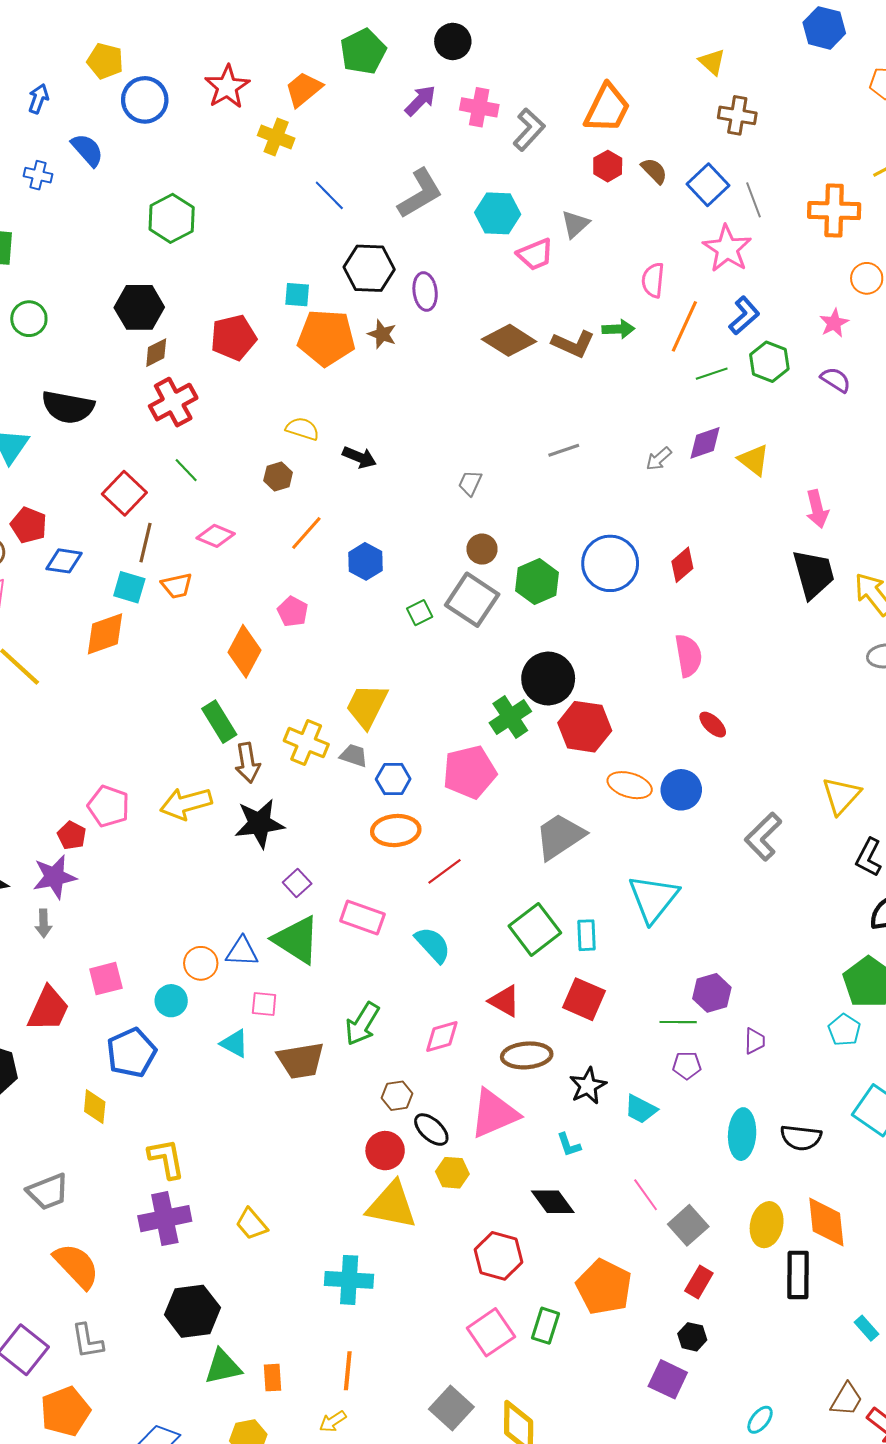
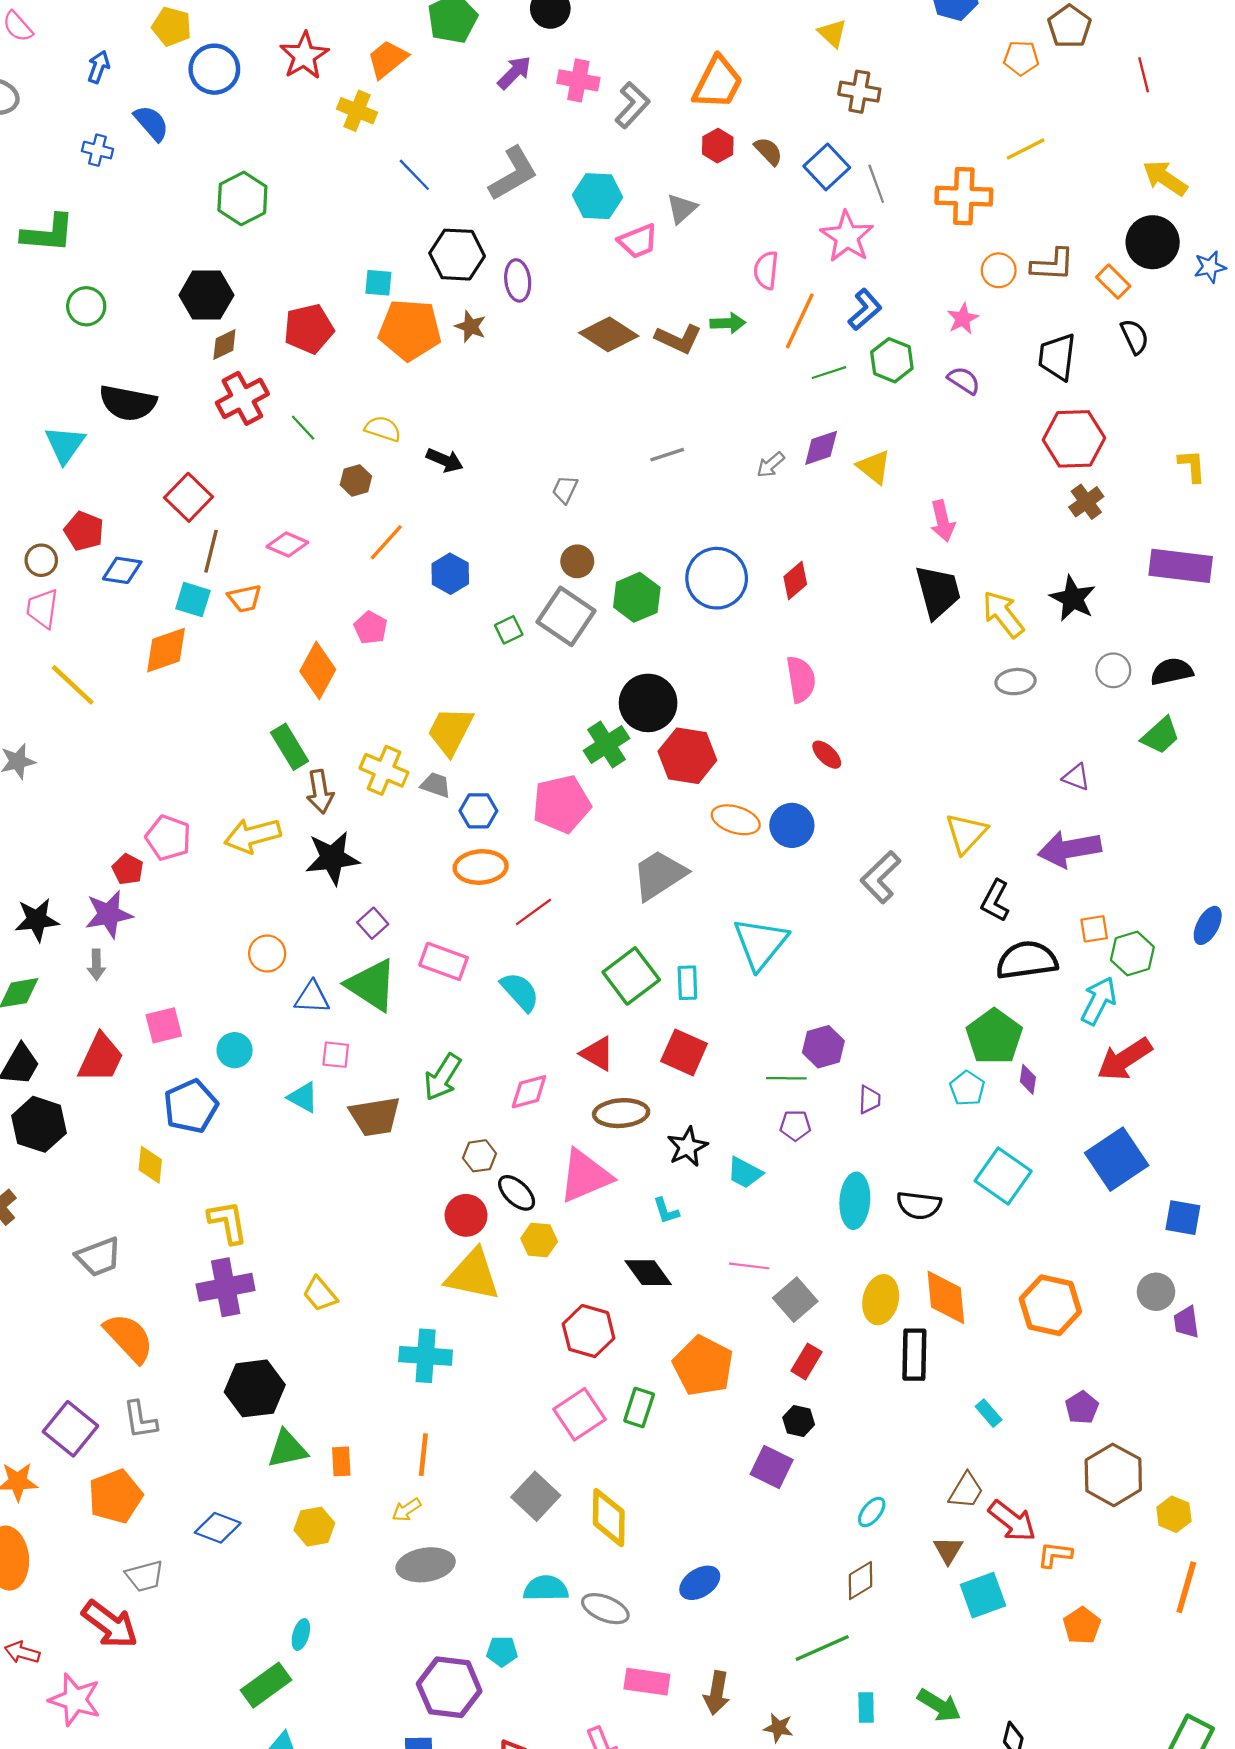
green line: (186, 470) -> (303, 428), moved
orange circle: (201, 963) -> (267, 954), moved
pink line: (646, 1195) -> (749, 1266), turned -48

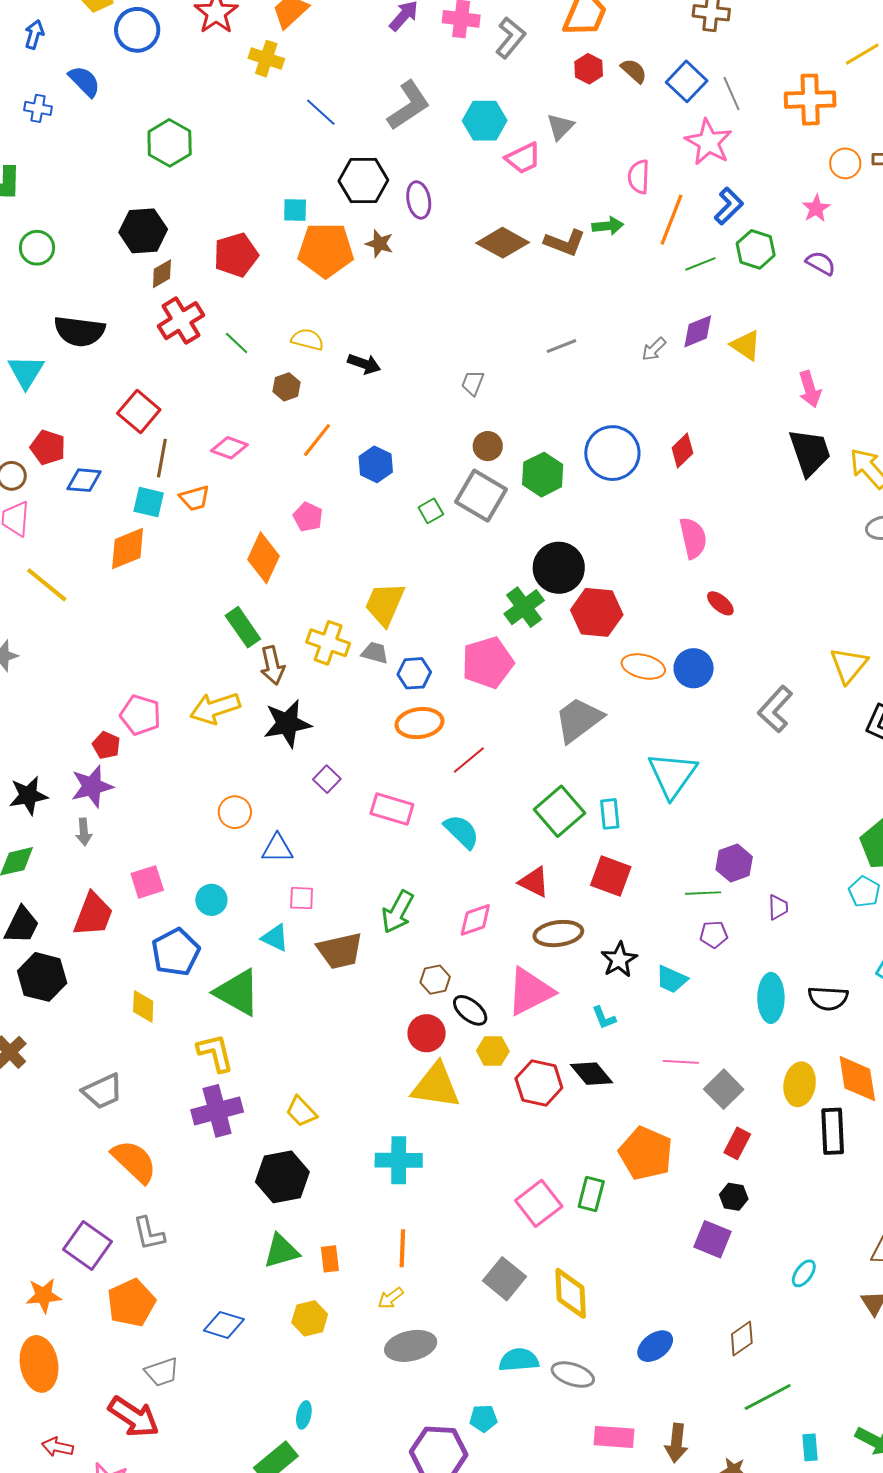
green triangle: (372, 985) -> (237, 992), moved
red hexagon: (589, 1331) -> (539, 1083), moved
black hexagon: (255, 1388) -> (282, 1177), moved
brown diamond: (860, 1581) -> (742, 1339), moved

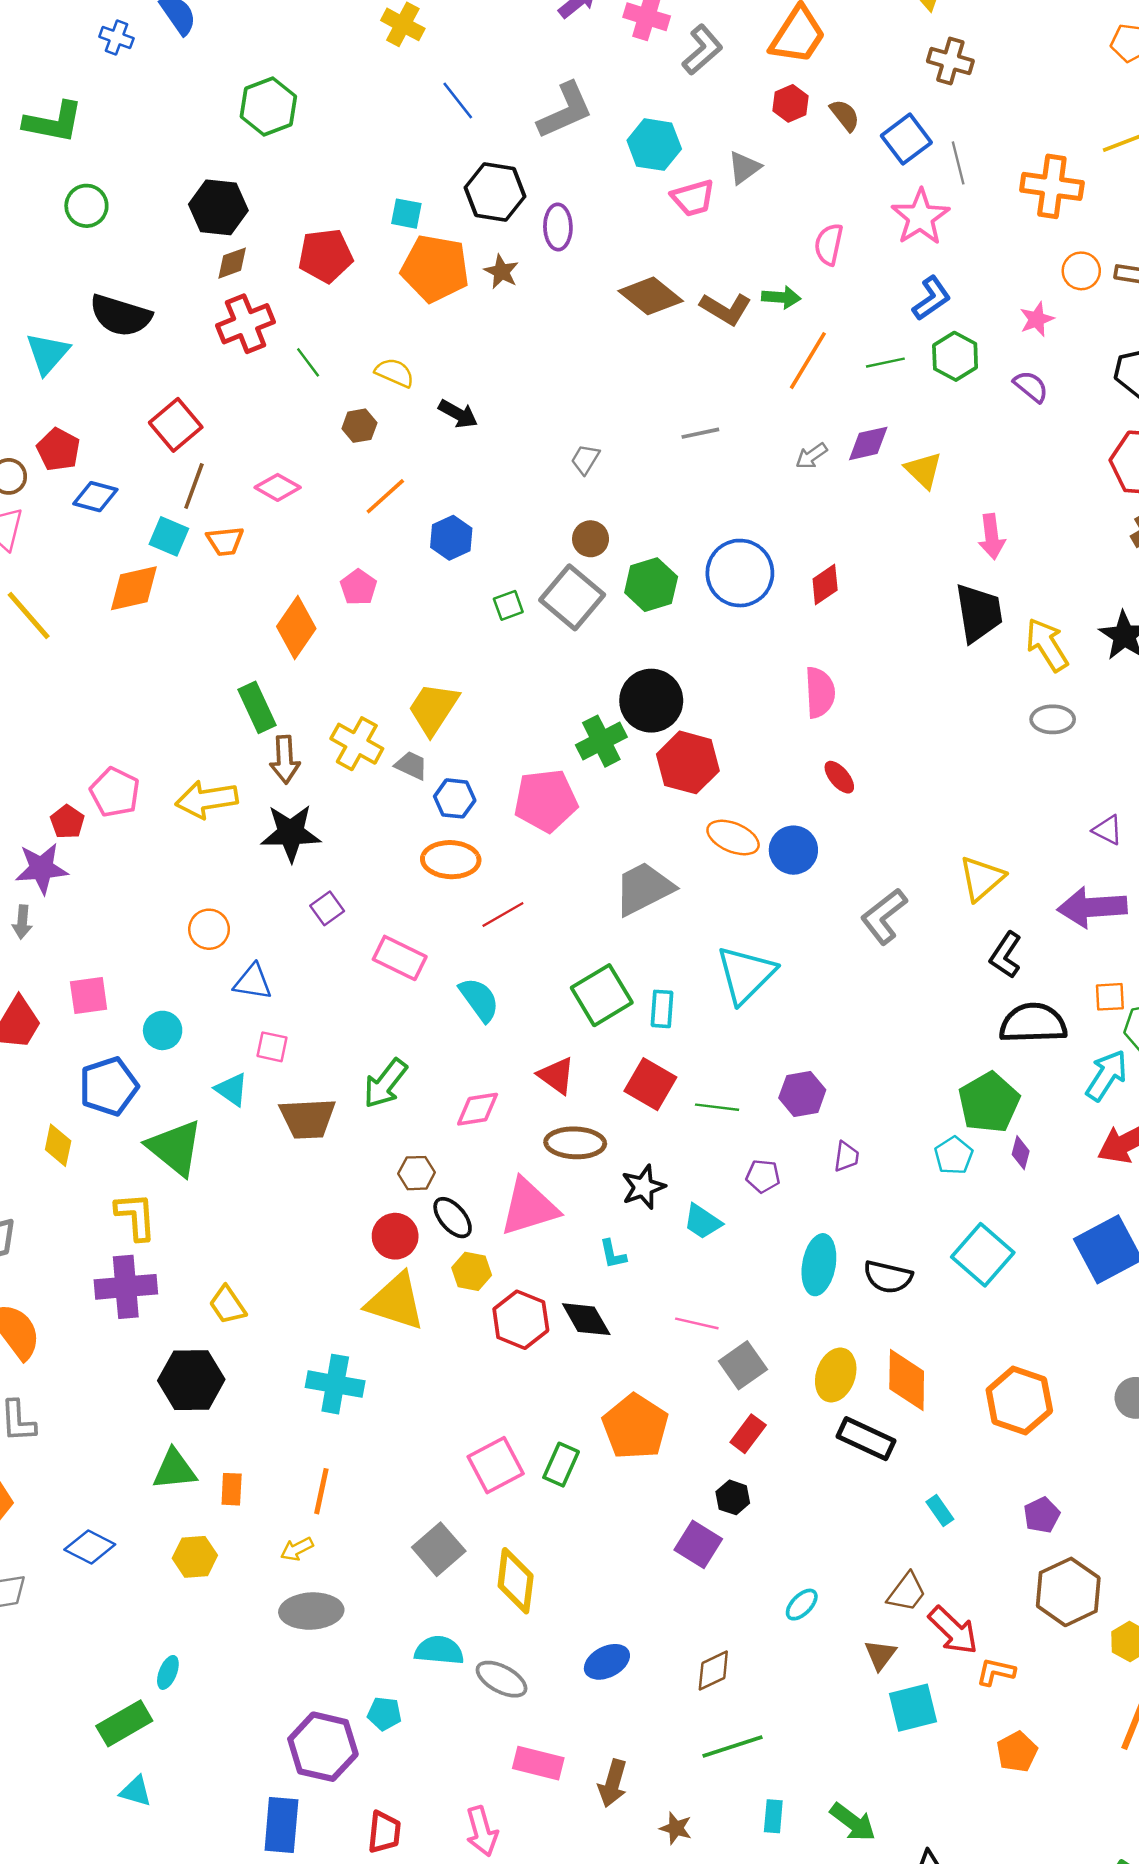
orange line: (672, 220) -> (808, 361), moved
green line: (703, 893) -> (717, 1107), moved
black rectangle: (833, 1131) -> (866, 1439), turned -72

